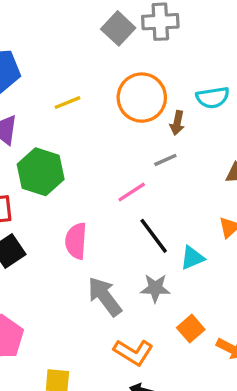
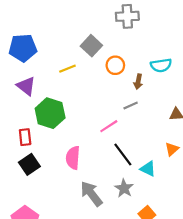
gray square: (118, 28) -> (91, 46), moved
orange circle: (142, 98) -> (115, 65), size x0.6
cyan triangle: (192, 258) -> (148, 169), turned 49
gray star: (155, 288) -> (124, 188), turned 30

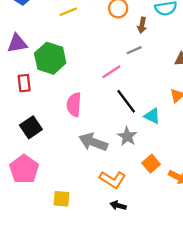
purple triangle: (26, 86) -> (17, 43), moved, turned -48
black square: (29, 164) -> (31, 127), moved
gray arrow: (91, 194) -> (93, 142), turned -32

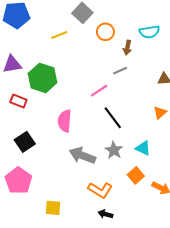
red rectangle: (24, 83) -> (18, 101), turned -63
cyan triangle: (152, 116) -> (143, 148), moved

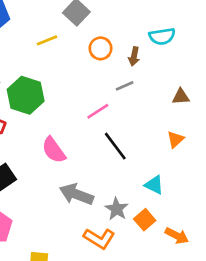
orange circle: (105, 32) -> (101, 48), moved
pink semicircle: (65, 121) -> (54, 150), turned -40
gray star: (114, 150) -> (117, 209), moved

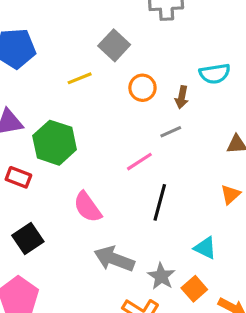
black line: (115, 146) -> (160, 202), turned 52

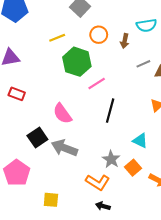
yellow line: (80, 78) -> (57, 38), moved
gray line: (171, 132) -> (143, 64), moved
green hexagon: (55, 143) -> (77, 62), moved
black square: (28, 239) -> (37, 138), moved
gray arrow: (114, 259) -> (64, 148), moved

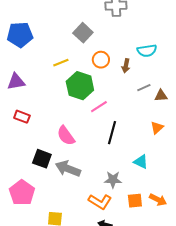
black square: (37, 138) -> (42, 159), turned -36
gray star: (111, 159) -> (113, 180), turned -30
orange square: (133, 168) -> (135, 201), moved, turned 35

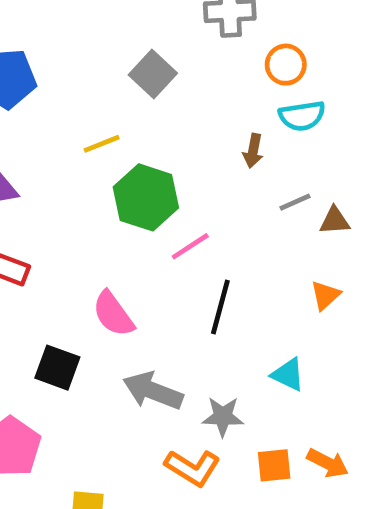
orange circle: (101, 60) -> (286, 65), moved
gray arrow: (68, 169) -> (153, 391), moved

